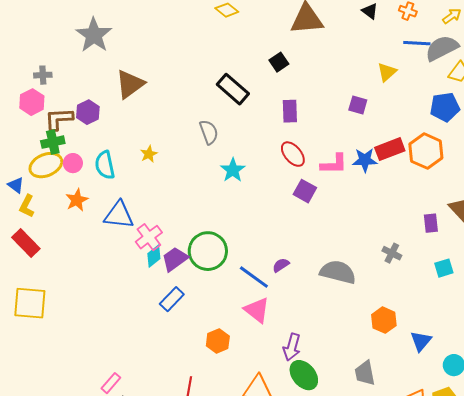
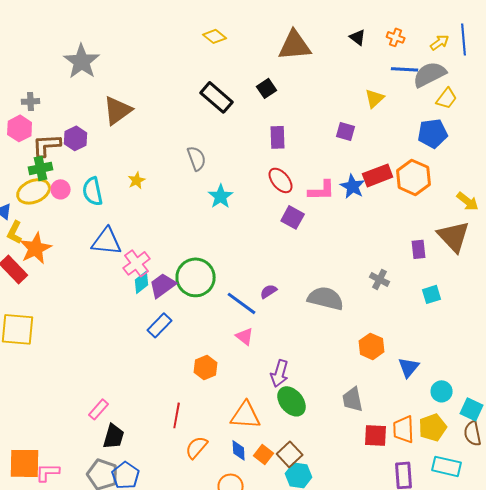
black rectangle: (233, 89) -> (217, 97), moved
blue star: (365, 160) -> (353, 186), turned 30
orange star: (77, 200) -> (36, 248), moved, size x1.4
pink triangle: (257, 310) -> (245, 336), size x0.7

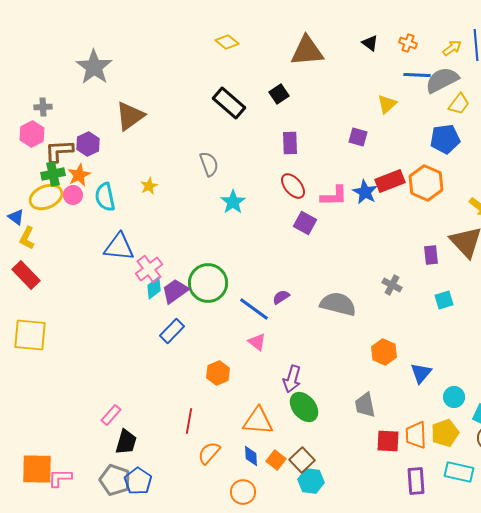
orange star: (36, 248) -> (79, 175), moved, size x0.7

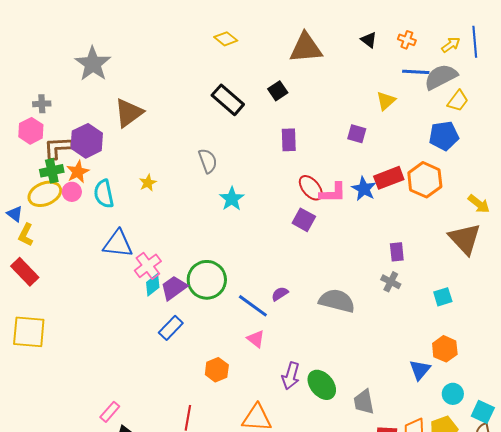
purple hexagon: (88, 144) -> (87, 141), size x1.4
red ellipse: (293, 186) -> (311, 188), moved
purple rectangle: (431, 255) -> (397, 252), moved
orange hexagon: (384, 352) -> (445, 349), moved
green ellipse: (304, 407) -> (322, 385), moved

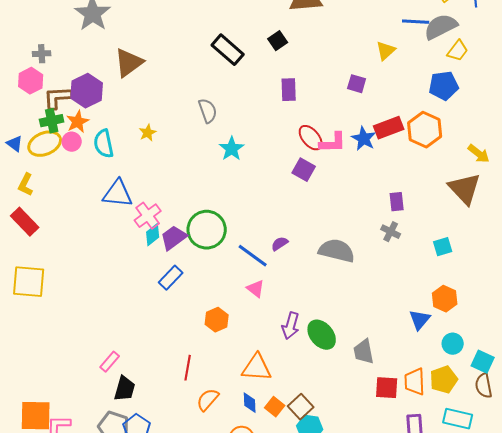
blue triangle: (15, 214) -> (15, 144), moved

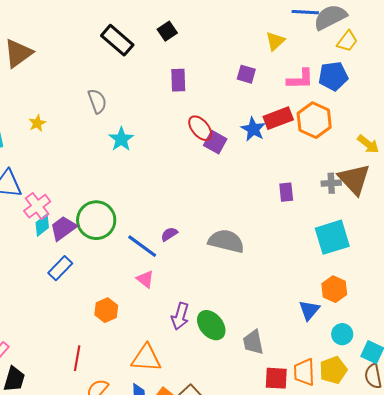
pink L-shape: (333, 143) -> (300, 79), moved
purple square: (304, 170) -> (215, 142), moved
gray cross: (391, 232) -> (331, 183), moved, turned -30
cyan square: (443, 247) -> (332, 237), size x1.8

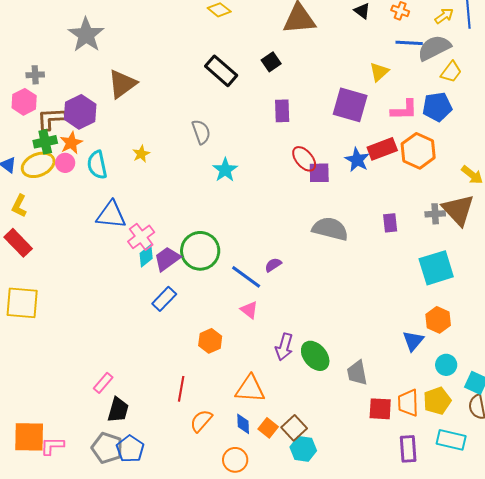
purple square: (246, 74) -> (350, 105), size x1.8
purple square: (215, 142) -> (319, 173), turned -30
gray semicircle: (226, 241) -> (330, 229), moved

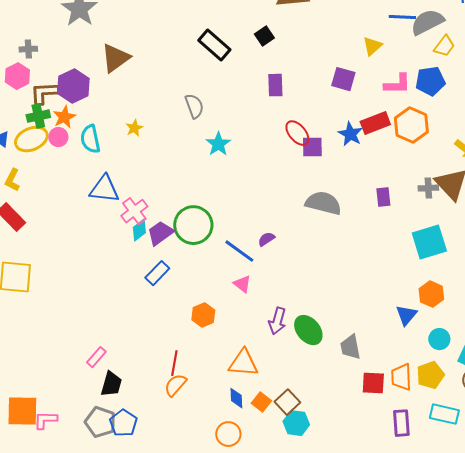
purple square: (350, 105) -> (343, 79), size x0.7
orange semicircle: (201, 421) -> (175, 385), moved

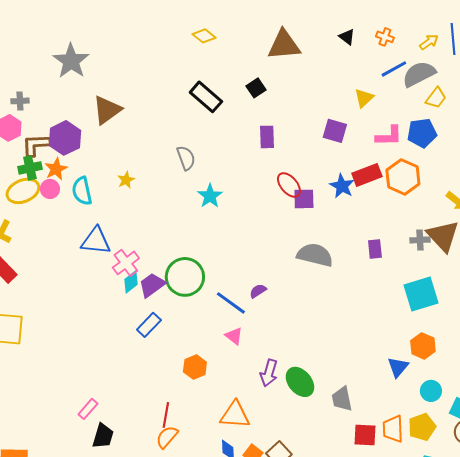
blue line: (402, 17) -> (394, 69), turned -32

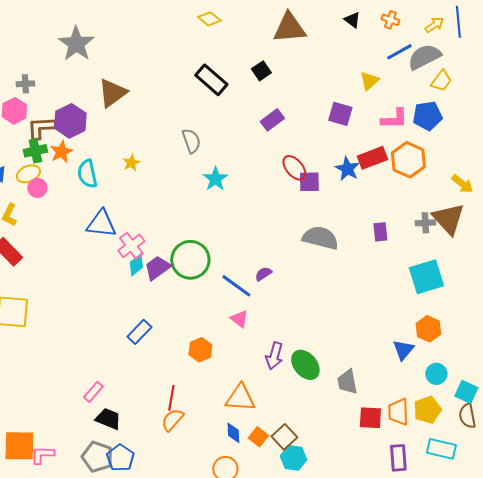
purple rectangle: (267, 137) -> (272, 120), turned 55
pink circle: (50, 189) -> (37, 188), moved
yellow ellipse: (23, 191) -> (28, 174), size x0.7
blue rectangle: (149, 325) -> (139, 332), moved
black trapezoid: (103, 436) -> (108, 419), turned -84

